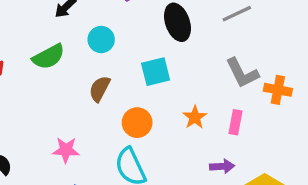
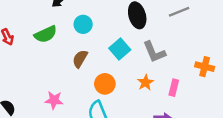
cyan square: (156, 72) -> (120, 49), turned -30
gray L-shape: (242, 73) -> (154, 52), moved

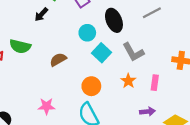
cyan circle: (83, 24) -> (87, 33), moved
green semicircle: (46, 34) -> (20, 46), moved, turned 45
brown semicircle: (80, 59) -> (58, 60), moved, turned 35

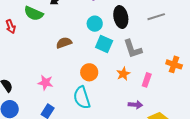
green semicircle: (20, 46) -> (34, 13), moved
cyan square: (102, 53) -> (104, 44), turned -30

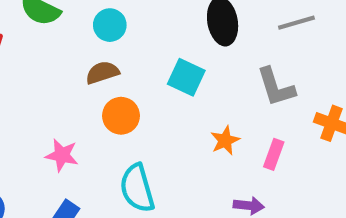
cyan circle: (95, 24) -> (110, 25), moved
gray L-shape: (133, 49) -> (276, 87), moved
orange circle: (89, 72) -> (121, 116), moved

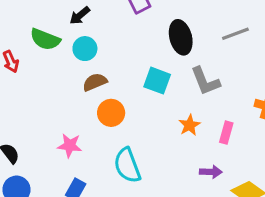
cyan circle: (110, 25) -> (85, 49), moved
gray L-shape: (276, 87) -> (205, 81), moved

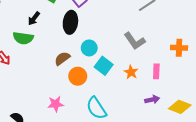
black arrow: (80, 16) -> (34, 18), moved
black ellipse: (181, 37) -> (70, 22), moved, turned 35
cyan circle: (85, 49) -> (89, 48), moved
cyan square: (157, 81) -> (104, 66), moved, turned 30

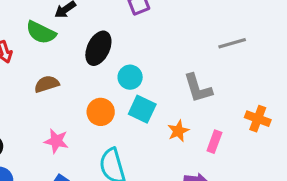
black ellipse: (70, 22) -> (98, 48), moved
brown semicircle: (62, 58) -> (47, 84), moved
cyan square: (104, 66) -> (142, 109), turned -30

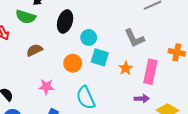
pink rectangle: (214, 142) -> (150, 72), size x1.6

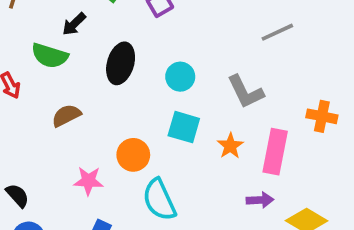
cyan circle: (89, 37) -> (180, 77), moved
orange circle: (73, 63) -> (133, 155), moved

